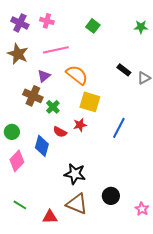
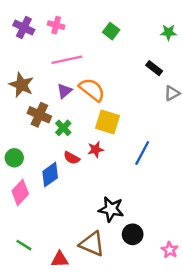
brown star: (18, 54) -> (21, 85), moved
black rectangle: (124, 70) -> (154, 68), moved
purple triangle: (44, 76) -> (64, 91), moved
blue diamond: (42, 146) -> (50, 175), turned 40
black star: (75, 174) -> (111, 209), moved

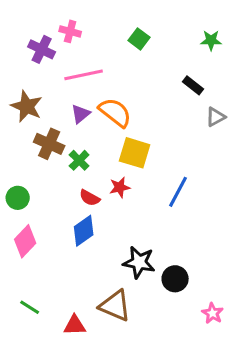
purple cross: (24, 27) -> (42, 49), moved
blue diamond: (50, 175) -> (84, 231), moved
black circle: (133, 234) -> (175, 279), moved

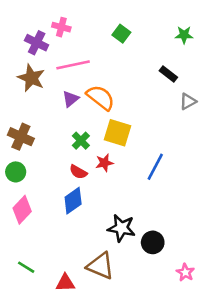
brown star: (27, 106) -> (31, 78), moved
brown cross: (49, 144) -> (21, 137), moved
green cross: (79, 160) -> (81, 141), moved

